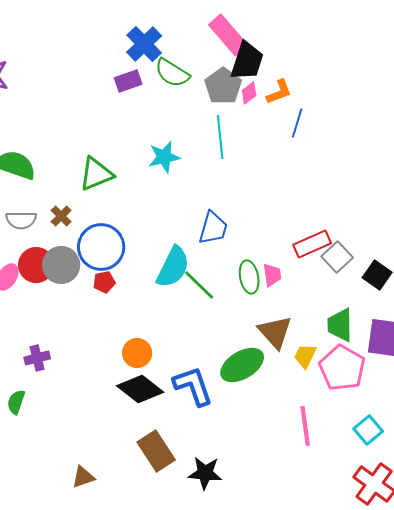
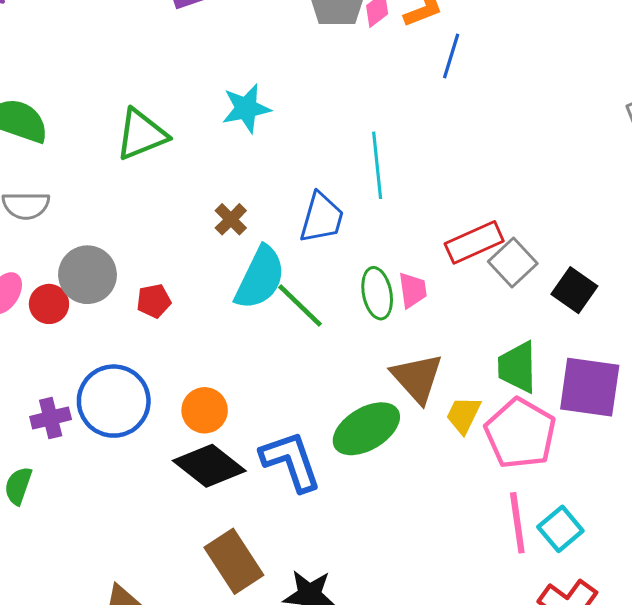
cyan line: (220, 137) -> (377, 165), moved
brown cross: (61, 216) -> (231, 219), moved
blue circle: (101, 247) -> (114, 401), moved
red circle: (36, 265) -> (49, 304), moved, size x0.7
pink line: (305, 426) -> (517, 523), moved

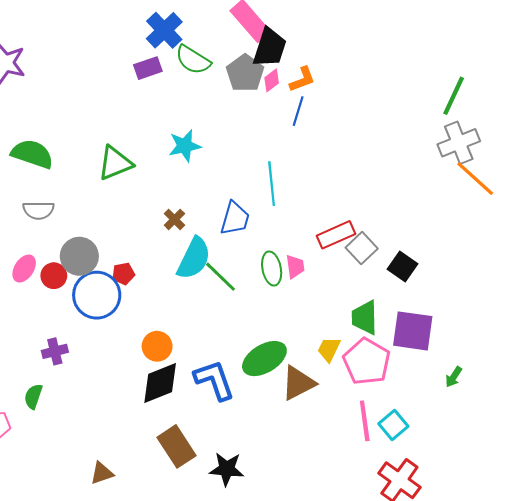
blue line: (451, 56) -> (298, 111), moved
brown triangle: (417, 378) -> (298, 383), moved, turned 45
blue circle: (114, 401) -> (97, 295), moved
black diamond: (209, 466) -> (160, 383), turned -60

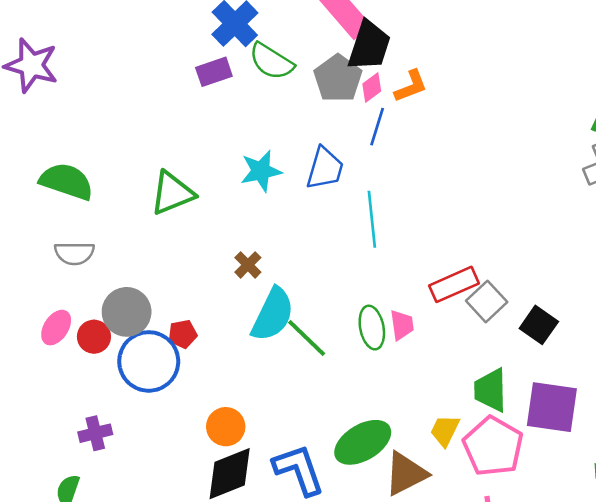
blue line: (298, 111) -> (377, 127), moved
blue trapezoid: (235, 218) -> (325, 168), moved

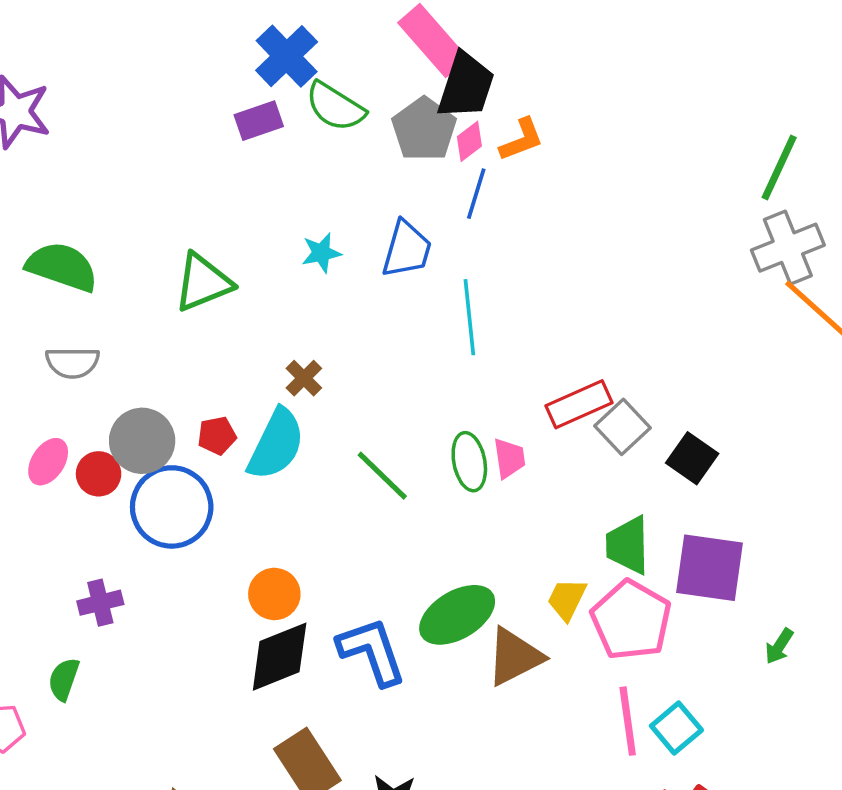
cyan star: (261, 171) -> (321, 253), size x0.7
cyan semicircle: (273, 314) -> (276, 444), moved
red pentagon: (183, 334) -> (217, 436), moved

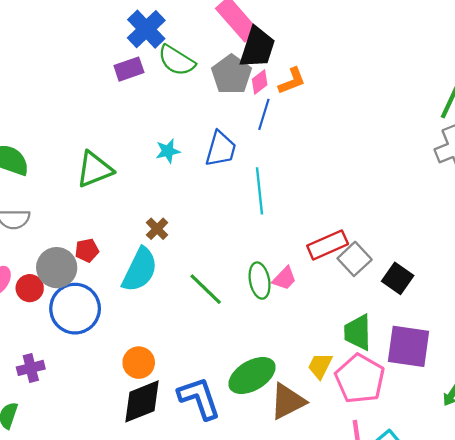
red pentagon: (217, 436) -> (87, 250), moved
pink trapezoid: (509, 458) -> (284, 278), turned 52

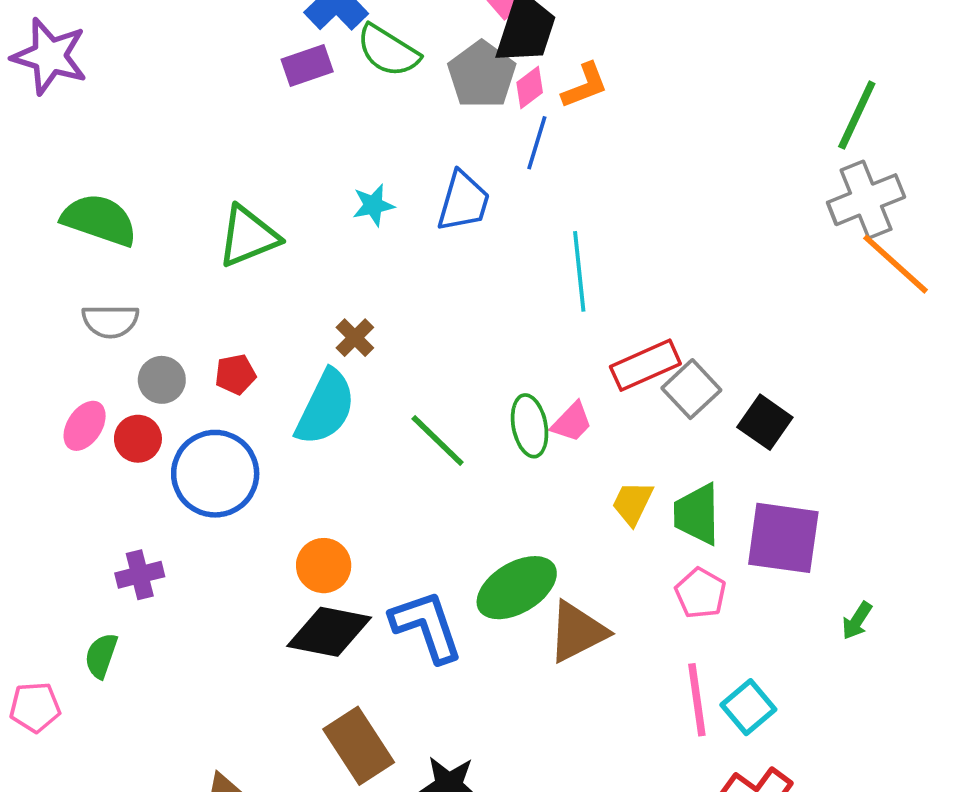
cyan line: (260, 191) -> (579, 271), moved
gray circle: (57, 268) -> (162, 380), moved, size x0.7
yellow trapezoid: (320, 366) -> (633, 503), moved
pink pentagon: (360, 379) -> (701, 593), size x0.6
black diamond: (142, 401) -> (329, 632), turned 33

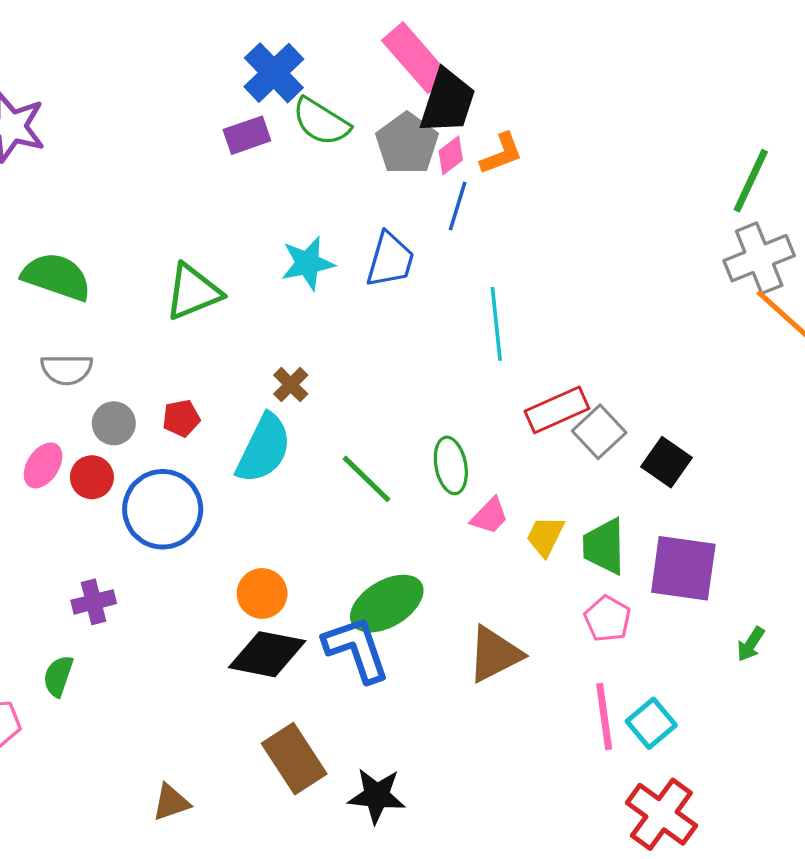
cyan star: (373, 205) -> (308, 263), size x1.4
pink trapezoid: (572, 422) -> (490, 516), moved
green ellipse: (517, 588) -> (387, 604), moved

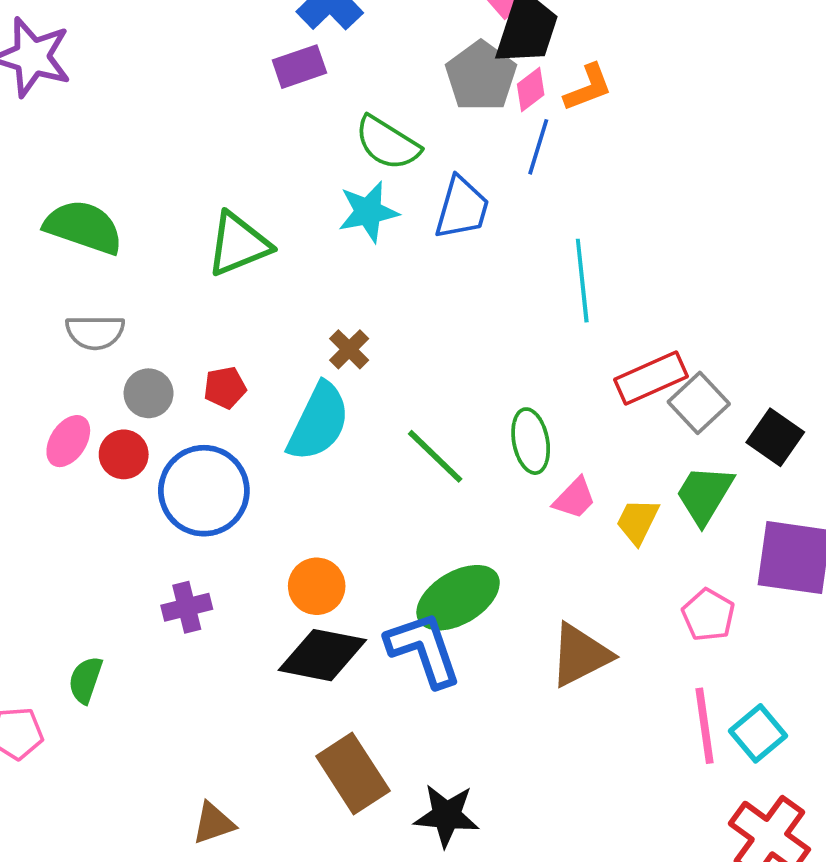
green semicircle: (321, 122) -> (387, 143), moved
green trapezoid: (604, 546) -> (705, 495), moved, turned 32
purple cross: (94, 602) -> (187, 607), moved

